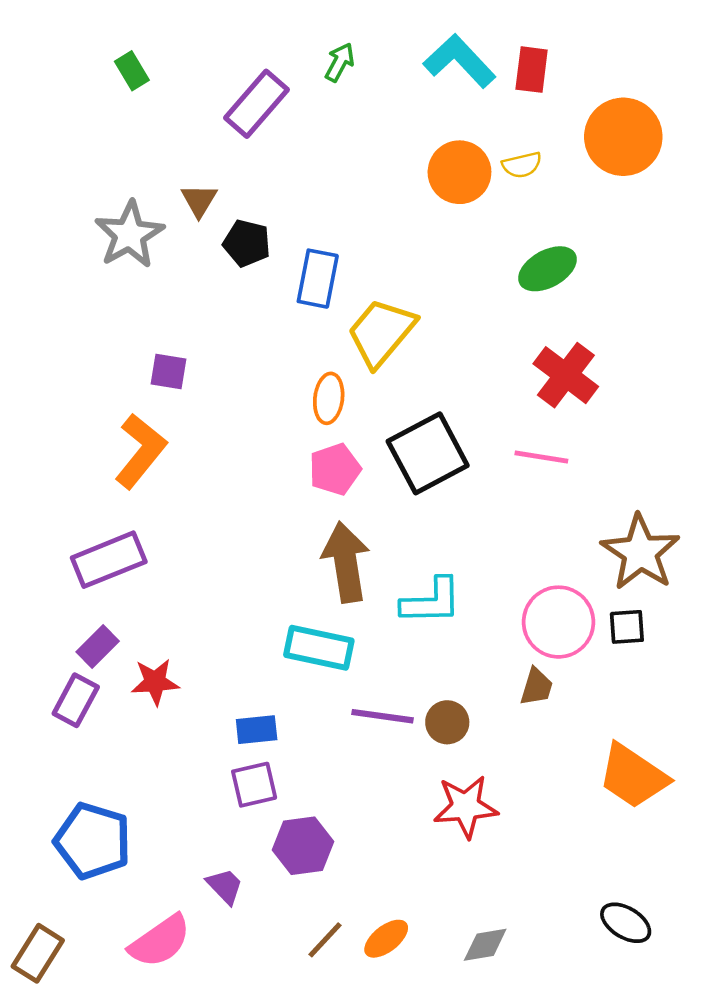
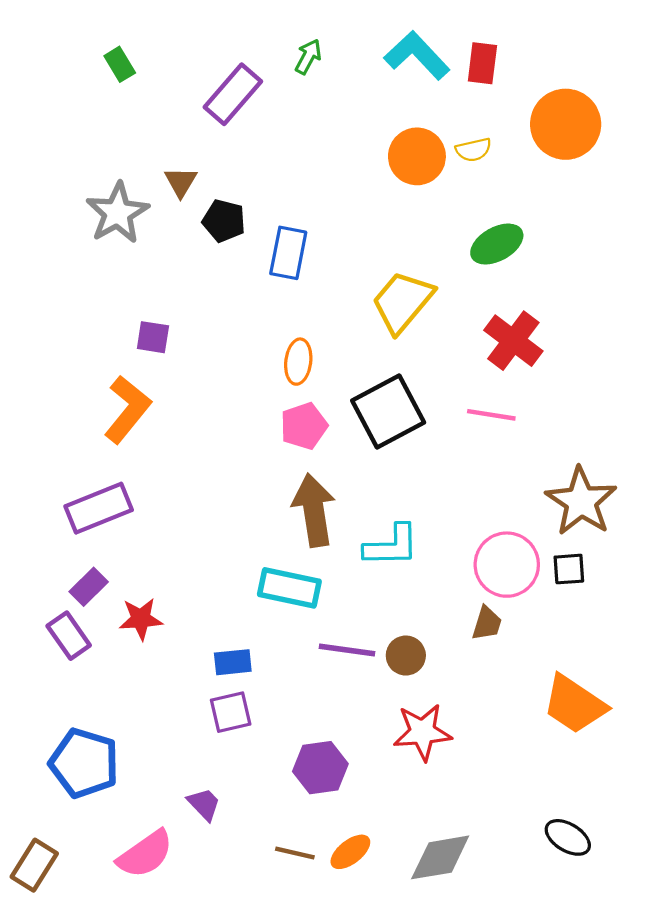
yellow trapezoid: (381, 332) -> (403, 302), moved
purple rectangle: (76, 700) -> (69, 636), turned -63
purple hexagon: (303, 846) -> (320, 768), moved
brown line: (325, 940) -> (295, 853), turned 60
gray diamond: (485, 945) -> (440, 857), size x1.5

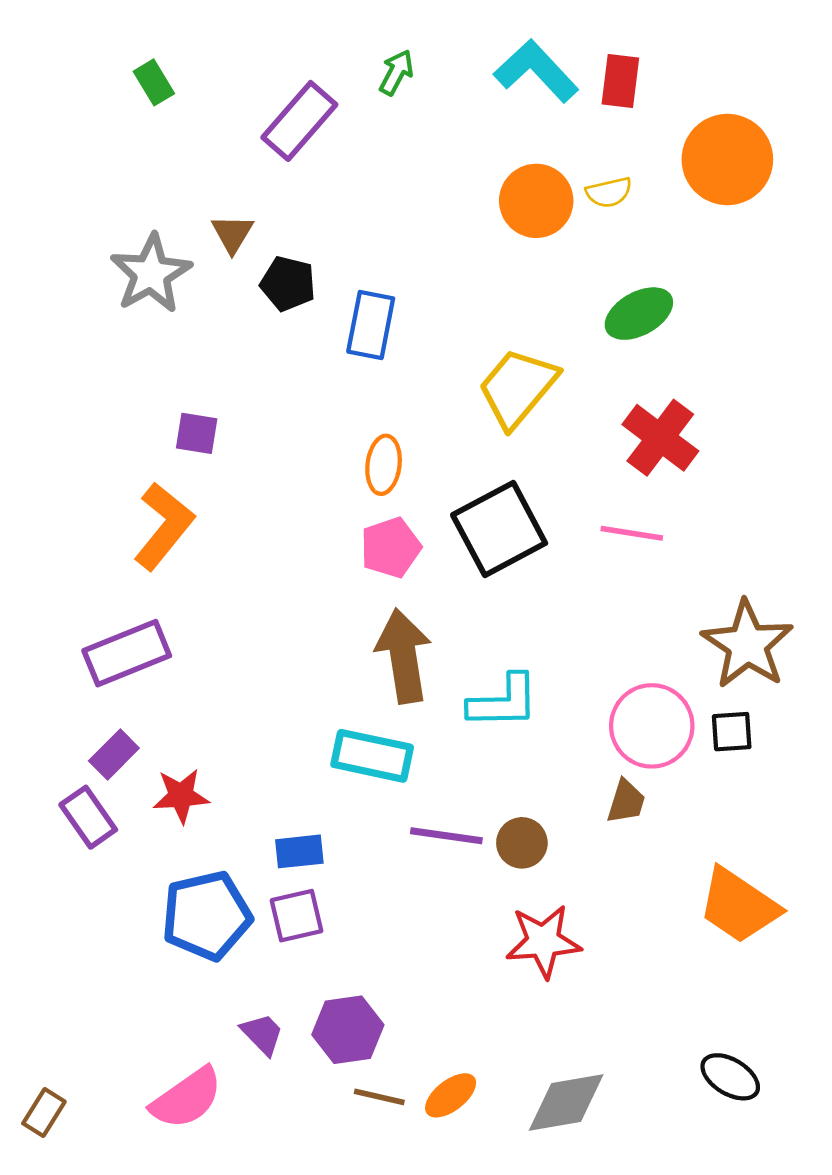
blue pentagon: (84, 763) -> (207, 916), moved, turned -30
purple hexagon: (320, 768) -> (348, 1030), moved
brown rectangle: (34, 865) -> (44, 1113), size x0.7

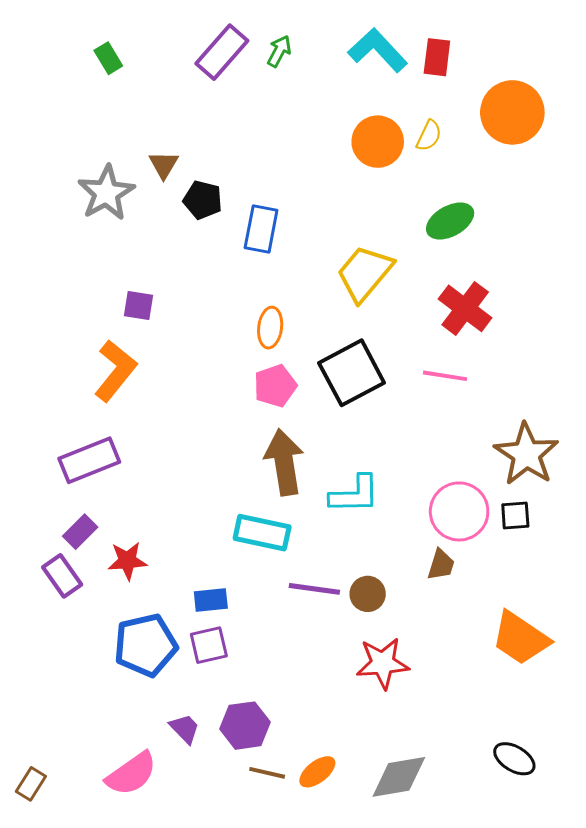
purple rectangle: (299, 121) -> (222, 52), moved
yellow semicircle: (609, 192) -> (429, 136), turned -52

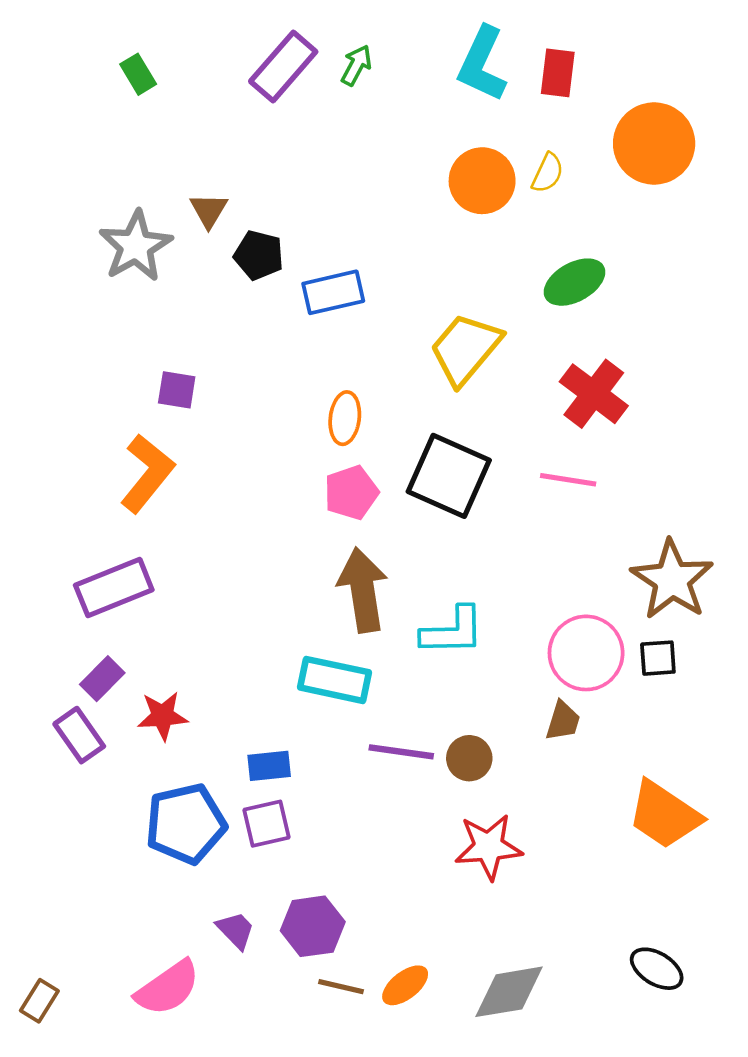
cyan L-shape: (378, 50) -> (482, 64), turned -112
blue rectangle: (261, 229) -> (333, 292), turned 66
black square: (352, 373) -> (449, 476), turned -38

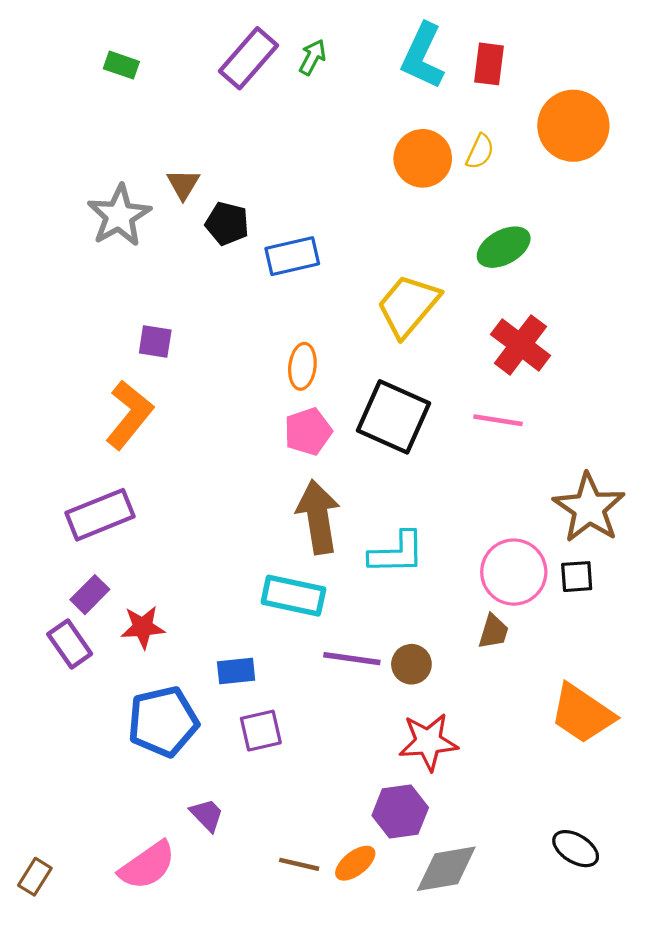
green rectangle: (138, 74) -> (121, 65), turned -40
purple square: (267, 824) -> (261, 731), moved
purple hexagon: (313, 926) -> (400, 811), moved

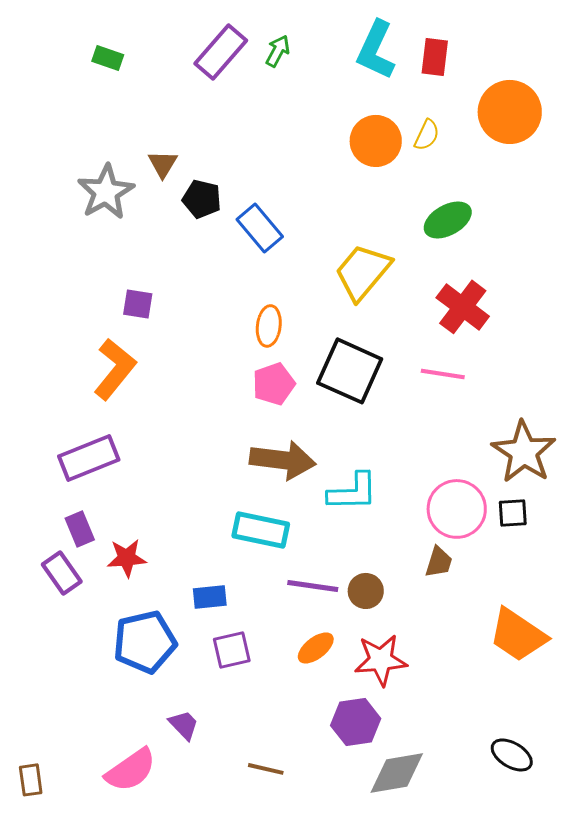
blue rectangle: (292, 256) -> (260, 228), turned 63
brown arrow: (318, 517) -> (283, 460), turned 106
purple rectangle: (90, 595) -> (80, 529), turned -68
orange ellipse: (355, 863) -> (316, 648), moved
brown rectangle: (35, 877) -> (31, 780), turned -40

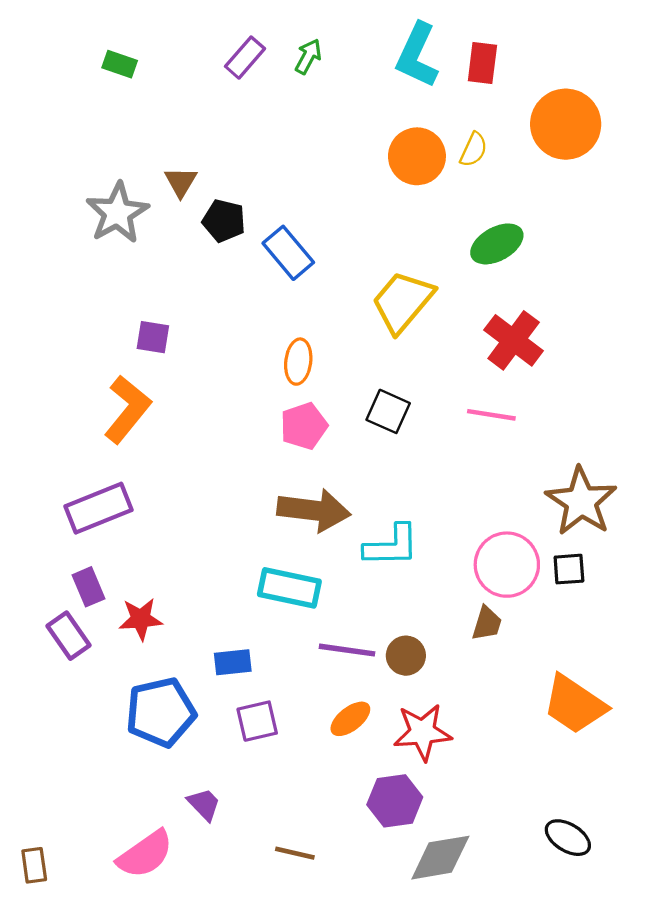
purple rectangle: (221, 52) -> (245, 58), size x0.7
black square: (350, 371) -> (388, 411), size x0.6

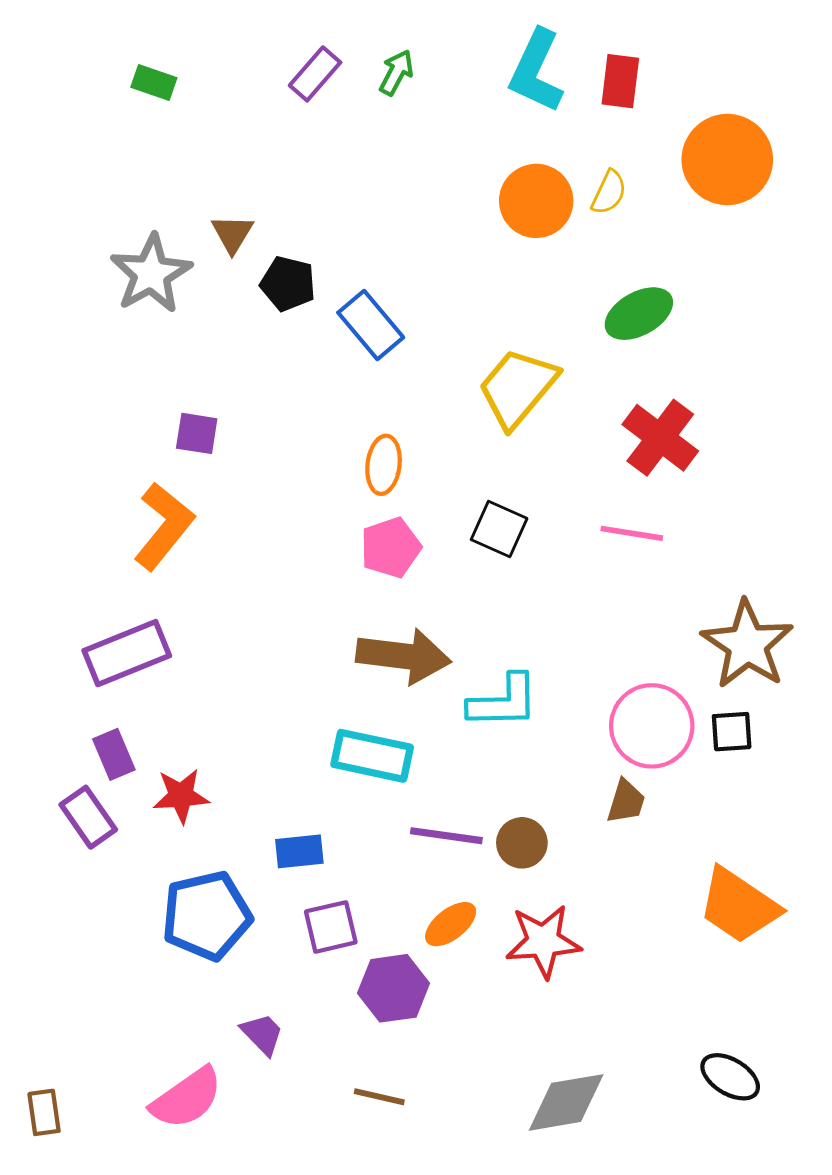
purple hexagon: (395, 801) -> (394, 988), moved

